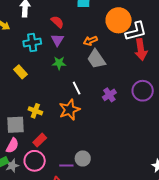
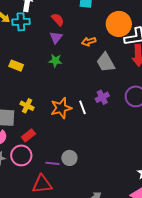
cyan cross: (32, 42) -> (21, 22), moved
gray trapezoid: (96, 59) -> (106, 62), moved
yellow rectangle: (20, 72) -> (16, 66), turned -32
white line: (77, 88) -> (82, 107), moved

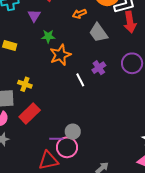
purple triangle: (56, 37) -> (34, 16), moved
orange star: (61, 108) -> (60, 55), moved
red rectangle: (28, 135) -> (30, 114), size x1.5
pink circle: (21, 155) -> (67, 147), moved

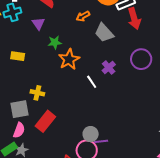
purple line: (56, 139) -> (101, 141), moved

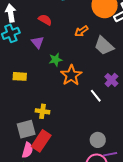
red rectangle: (45, 121) -> (41, 141), moved
gray circle: (91, 134) -> (98, 140), moved

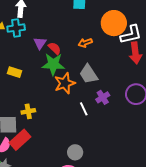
red semicircle: (45, 20) -> (55, 48), moved
gray trapezoid: (104, 46) -> (89, 74), moved
green star: (55, 60) -> (53, 64), size x1.6
yellow cross: (43, 111) -> (28, 111), turned -32

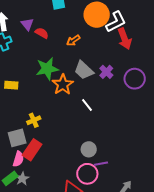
purple triangle: (40, 43) -> (27, 24), moved
red semicircle: (55, 48) -> (42, 33), moved
purple cross: (103, 97) -> (106, 72), moved

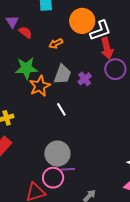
gray trapezoid: (84, 70) -> (63, 74), turned -120
purple circle: (135, 79) -> (115, 69), moved
gray circle: (89, 149) -> (57, 154), size x1.6

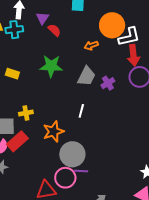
orange arrow: (56, 44) -> (91, 45), moved
orange star: (40, 86) -> (53, 131), moved
white line: (61, 109) -> (81, 111), turned 40

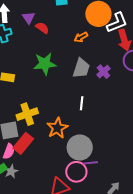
yellow cross: (26, 113) -> (27, 114), size x1.5

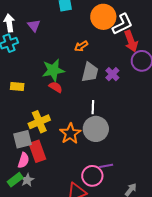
red semicircle: (42, 28) -> (56, 87), moved
orange arrow: (81, 37) -> (81, 46), moved
red rectangle: (23, 143) -> (37, 151), turned -55
gray circle: (80, 148) -> (96, 129), moved

